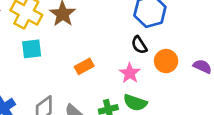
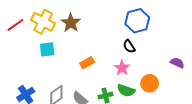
orange circle: (166, 61) -> (150, 83), moved

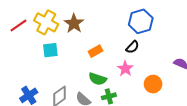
black semicircle: (129, 46) -> (132, 47), turned -104
orange rectangle: (87, 63) -> (96, 51), moved
green semicircle: (126, 90) -> (98, 79), moved

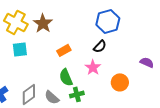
green semicircle: (98, 79) -> (66, 77), turned 48

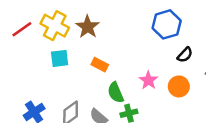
black semicircle: (100, 46) -> (185, 55), moved
orange rectangle: (64, 50) -> (100, 65), moved, turned 56
orange circle: (120, 82) -> (179, 86), moved

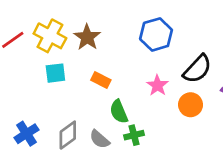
blue hexagon: (167, 24) -> (156, 34), moved
black semicircle: (185, 55) -> (197, 69), size x1.6
pink star: (148, 80) -> (157, 85), moved

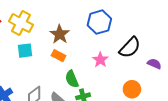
brown star: (87, 37) -> (60, 34), moved
orange circle: (191, 105) -> (132, 89), moved

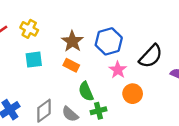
blue hexagon: (99, 22) -> (109, 41), moved
yellow cross: (21, 23) -> (29, 29), size x0.7
orange circle: (132, 89) -> (133, 94), moved

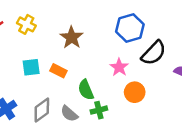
blue hexagon: (109, 41) -> (130, 28), moved
cyan square: (34, 60) -> (31, 67), moved
orange rectangle: (71, 65) -> (58, 71), moved

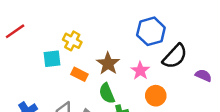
yellow cross: (26, 24) -> (72, 41), moved
brown star: (72, 37) -> (108, 64), moved
cyan square: (31, 67) -> (52, 59), moved

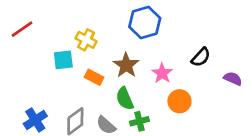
blue hexagon: (151, 31) -> (145, 22), moved
black semicircle: (175, 56) -> (201, 57), size x0.7

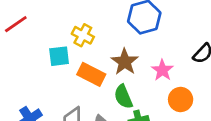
orange rectangle: (94, 77) -> (91, 74), size x1.4

